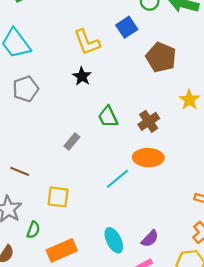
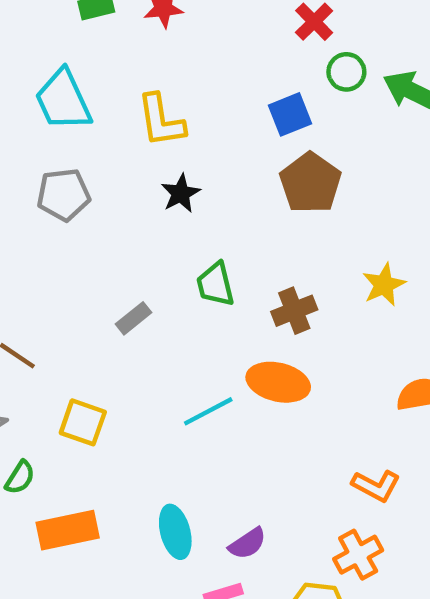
yellow L-shape: (87, 42) -> (161, 120), moved
brown pentagon: (161, 57) -> (310, 183), moved

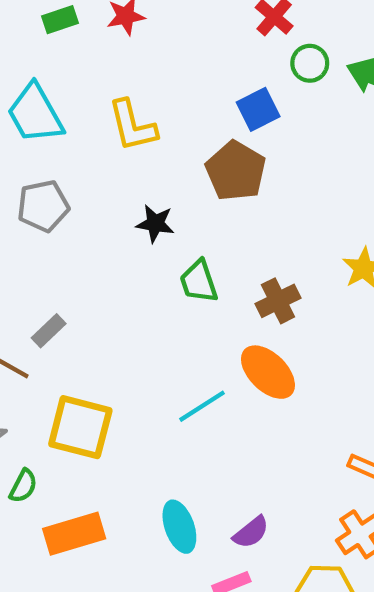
brown pentagon: (310, 183) -> (236, 171), moved
black star: (181, 193) -> (155, 224), moved, turned -30
gray rectangle: (133, 318) -> (49, 331), moved
orange ellipse: (278, 382) -> (268, 372), turned 36
yellow square: (83, 422) -> (80, 427), size x1.4

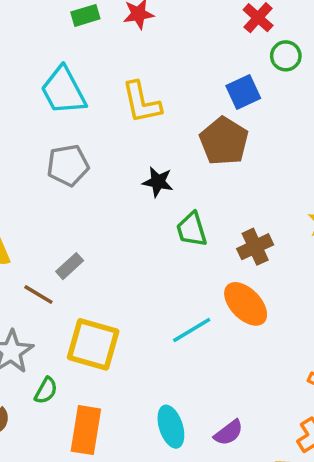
orange rectangle: (74, 534) -> (86, 430), turned -66

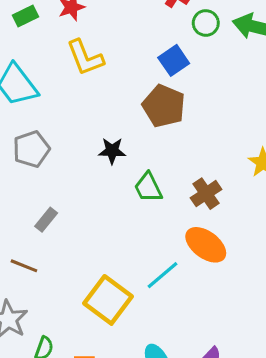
yellow L-shape: (142, 102) -> (85, 58), moved
gray rectangle: (70, 266) -> (46, 220), moved
yellow square: (93, 344) -> (108, 300), moved, turned 30

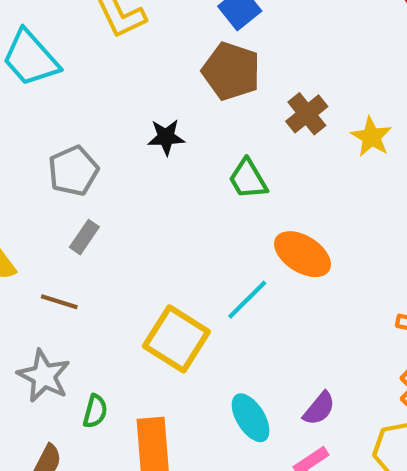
gray pentagon: (31, 149) -> (73, 171), moved
green trapezoid: (148, 188) -> (248, 179), moved
brown cross: (206, 194) -> (307, 114), moved

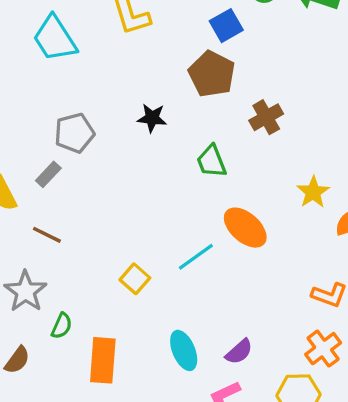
yellow star: (371, 137) -> (313, 192), moved
gray rectangle: (84, 237) -> (48, 174), moved
yellow square: (176, 339) -> (135, 279), size x0.6

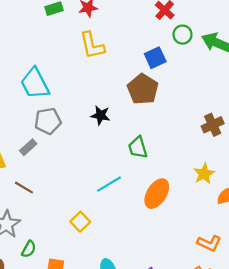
cyan trapezoid: (55, 39) -> (35, 83), moved
brown cross: (266, 117) -> (213, 125), moved
orange ellipse: (245, 228) -> (157, 194), turned 76
cyan line: (196, 257) -> (109, 184), moved

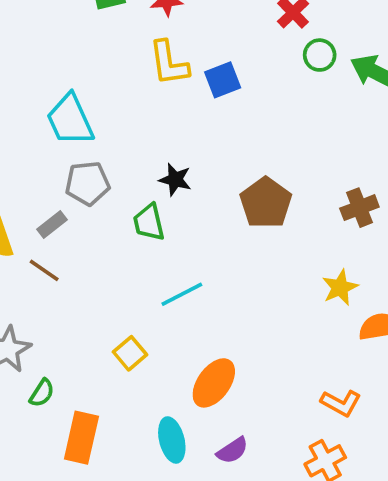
blue square: (155, 58) -> (223, 80), moved
brown pentagon: (143, 89) -> (266, 203), moved
green trapezoid: (138, 147) -> (149, 222), moved
brown line: (24, 188) -> (44, 270), moved
orange ellipse: (157, 194) -> (214, 383), moved

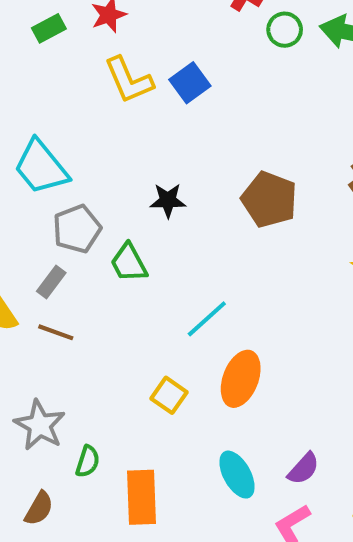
green trapezoid: (149, 222) -> (129, 263), moved
orange ellipse: (214, 383) -> (241, 379), moved

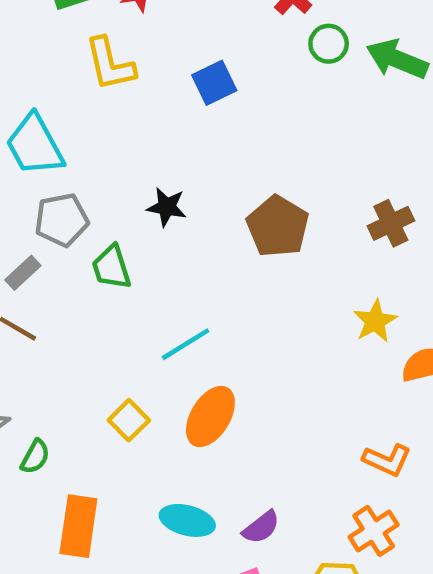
yellow L-shape: (129, 80) -> (110, 64), moved
green semicircle: (88, 461) -> (35, 457), moved
cyan ellipse: (237, 475) -> (187, 520), turned -57

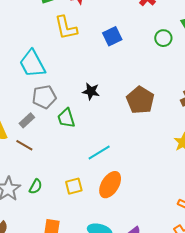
green circle: (329, 44) -> (163, 38), moved
yellow square: (129, 420) -> (74, 186), turned 30
green semicircle: (35, 457) -> (36, 187), moved

